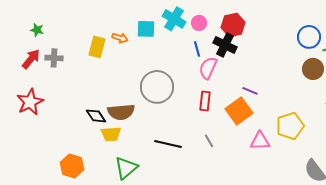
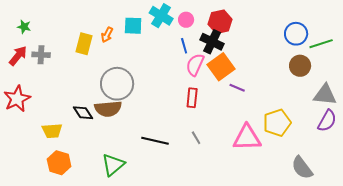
orange arrow: (120, 38) -> (107, 35), turned 98
gray circle: (157, 87) -> (117, 84), moved
orange square: (239, 111) -> (221, 67), moved
yellow trapezoid: (111, 134) -> (52, 131), moved
pink triangle: (260, 141) -> (247, 138), size x1.4

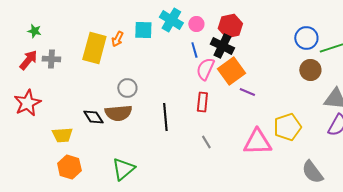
yellow rectangle: (84, 44) -> (94, 48), size x1.4
gray circle: (117, 84) -> (127, 88), size x0.6
black line: (155, 141) -> (165, 117), moved, turned 72

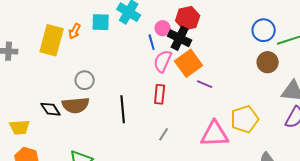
pink circle: (196, 24) -> (163, 28), moved
gray line: (206, 142) -> (164, 134), turned 64

